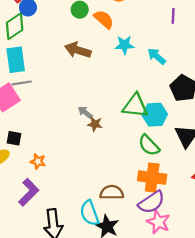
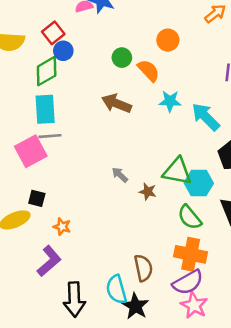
cyan arrow: (157, 56) -> (206, 117), size x1.4
brown star: (95, 124) -> (148, 192), moved
brown semicircle: (112, 192) -> (143, 268), turned 75

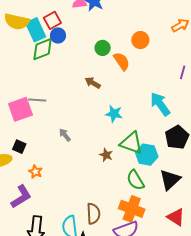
cyan star: (170, 101) -> (114, 114), moved
brown arrow: (116, 103) -> (93, 83), size x0.7
cyan rectangle: (45, 109) -> (36, 30), moved, turned -30
gray arrow: (120, 175) -> (65, 135), moved

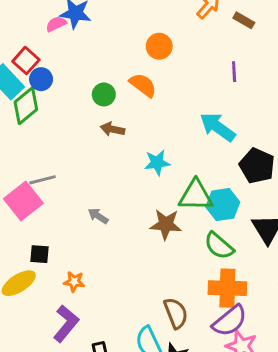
green circle: (103, 48) -> (104, 94), moved
brown star: (106, 155) -> (166, 224), size x1.5

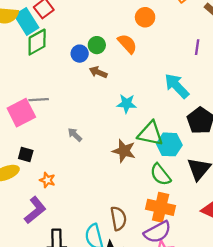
blue circle: (41, 79) -> (80, 54), moved

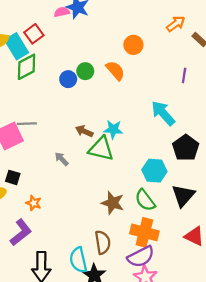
brown arrow: (98, 72) -> (84, 131), moved
green triangle: (150, 134) -> (101, 149), moved
brown star: (124, 151) -> (113, 203), moved

